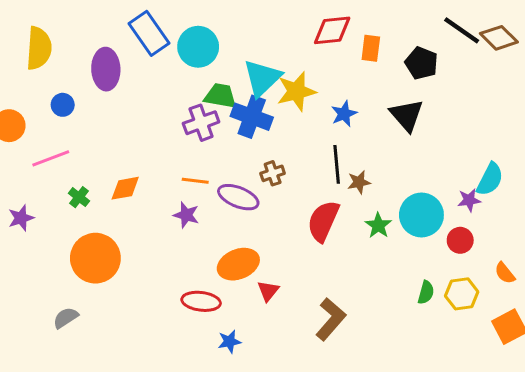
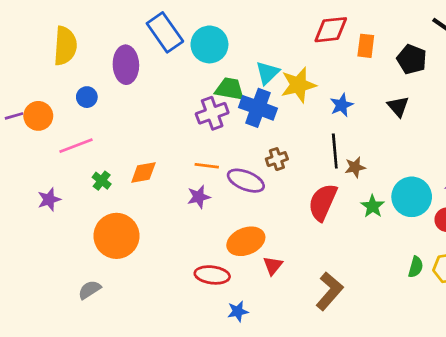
cyan triangle: (262, 78) -> (267, 73), size x0.7
black triangle: (407, 115) -> (398, 106), size x0.7
purple star: (186, 215) -> (199, 197), turned -30

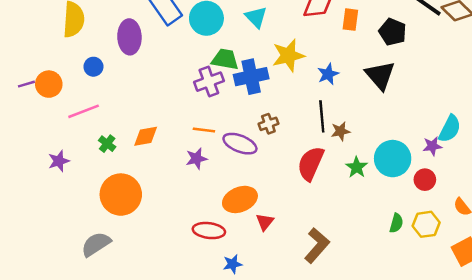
cyan triangle: (267, 73) -> (256, 17), moved, turned -30
black triangle: (398, 106) -> (380, 75), size x1.5
blue cross: (258, 108) -> (251, 77), turned -32
gray semicircle: (90, 290) -> (96, 244), size x1.4

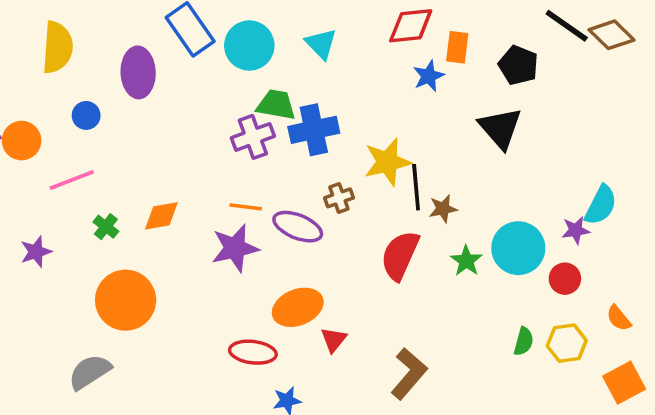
yellow star: (288, 56) -> (387, 162), moved
blue star: (328, 74) -> (429, 76), moved
purple star: (196, 159) -> (235, 248), size x1.5

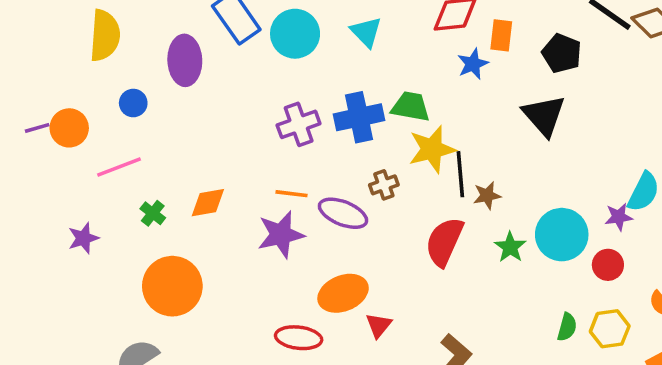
green trapezoid: (276, 105) -> (411, 107), moved

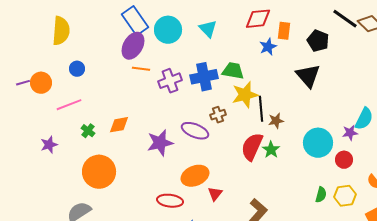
purple ellipse: (185, 60) -> (133, 46), moved, turned 32
orange line: (291, 194) -> (141, 69), moved
green star: (510, 247) -> (271, 150), moved

